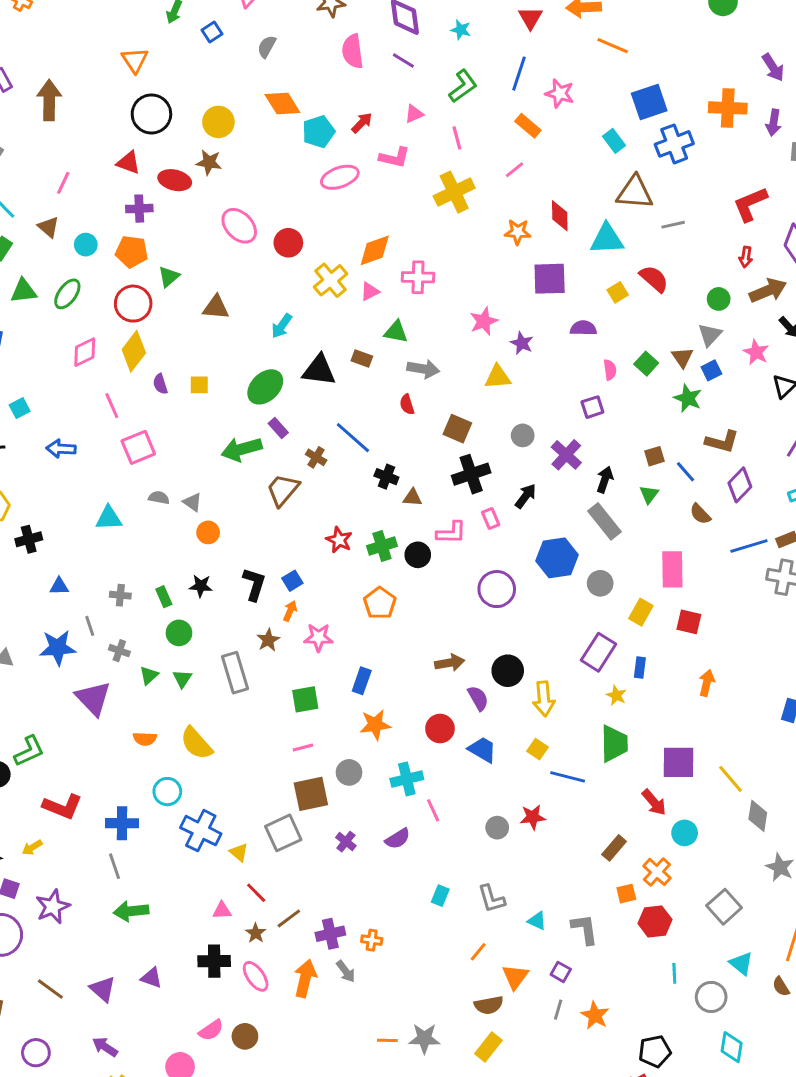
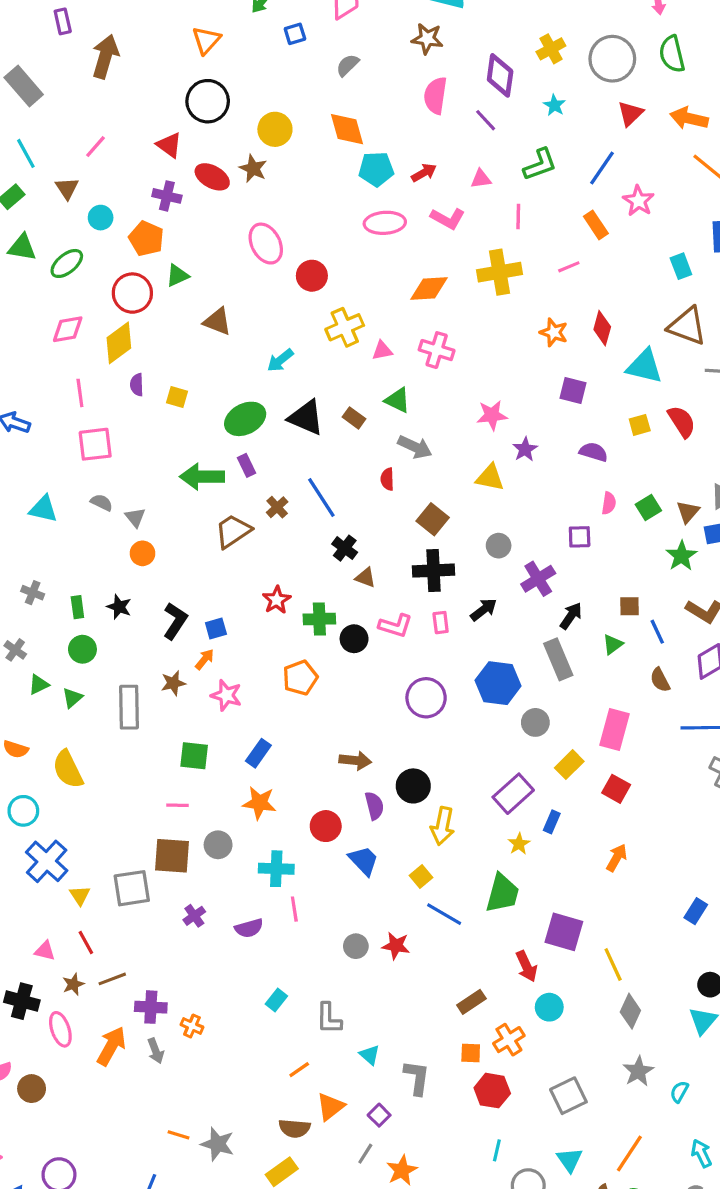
orange diamond: (375, 250) -> (429, 288), moved
purple square: (550, 279) -> (573, 390), size x0.7

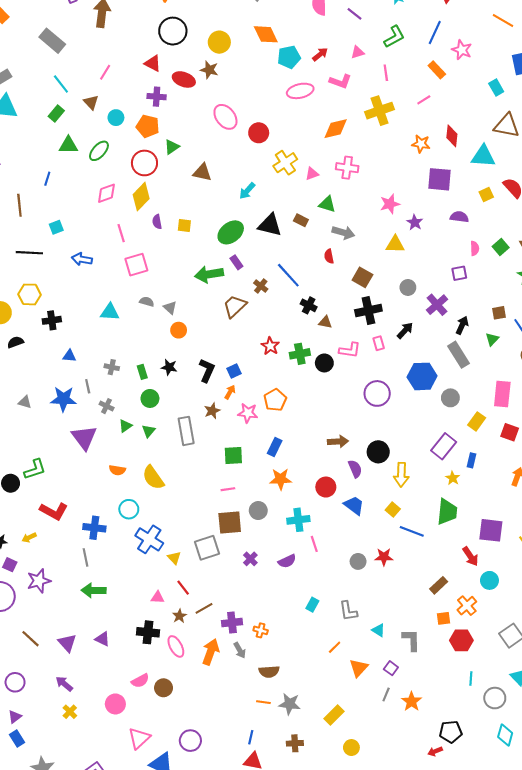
purple square: (573, 390) -> (440, 179), size x1.4
orange pentagon: (300, 678) -> (275, 400), moved
brown semicircle: (294, 1128) -> (269, 672), moved

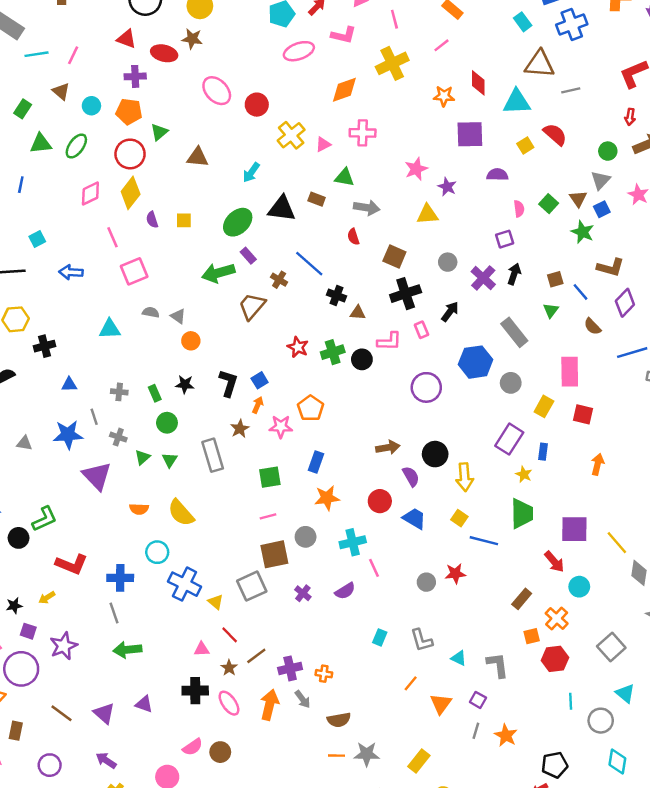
cyan line: (61, 84) -> (36, 54), moved, turned -54
black arrow: (462, 325) -> (514, 274), moved

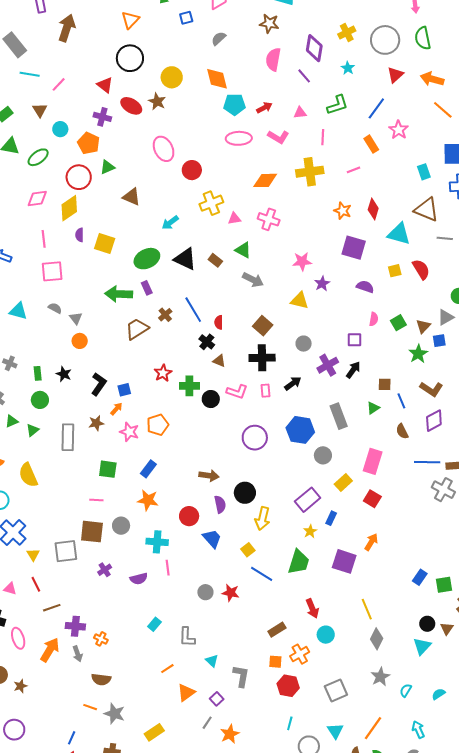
yellow square: (184, 220) -> (105, 243), size x1.5
red semicircle: (353, 237) -> (219, 322), moved
purple square: (574, 529) -> (344, 561), moved
brown star: (229, 668) -> (20, 686), moved

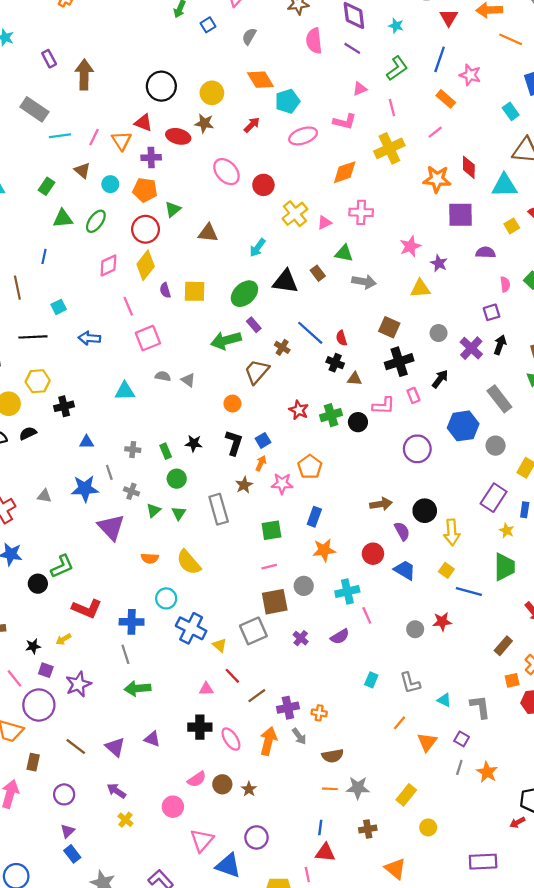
orange triangle: (130, 20) -> (122, 141), moved
red arrow: (264, 108) -> (252, 125), moved
orange star: (343, 211) -> (437, 179), size x1.4
brown rectangle: (215, 260) -> (318, 273), turned 32
orange circle: (80, 341) -> (232, 404), moved

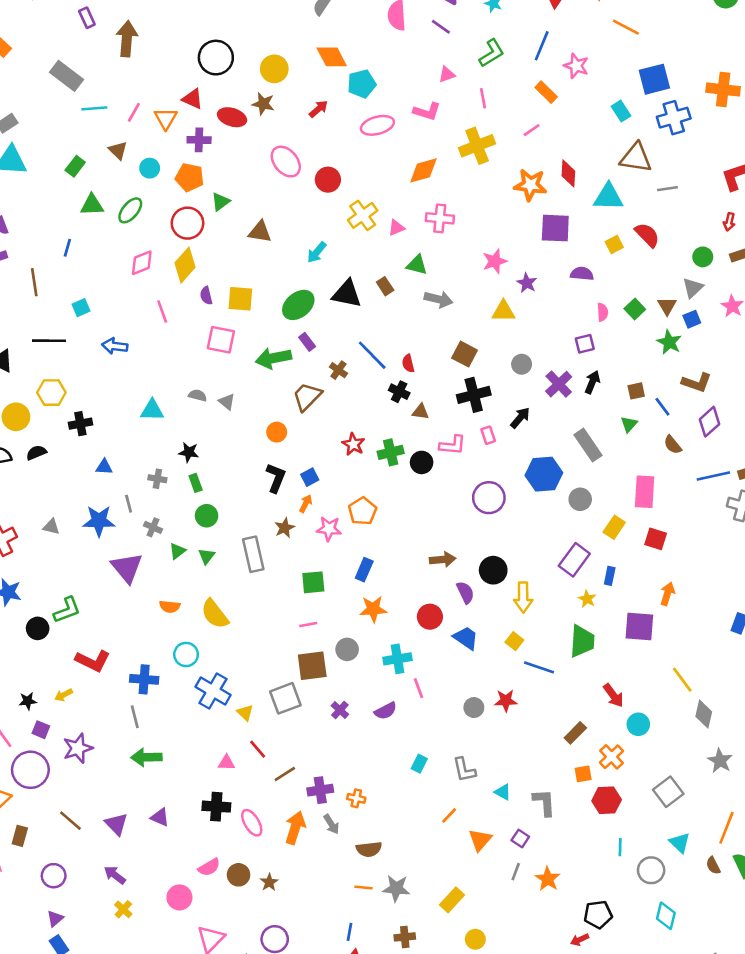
pink square: (148, 338) -> (221, 340), moved, turned 30
black star: (194, 443) -> (189, 452), moved

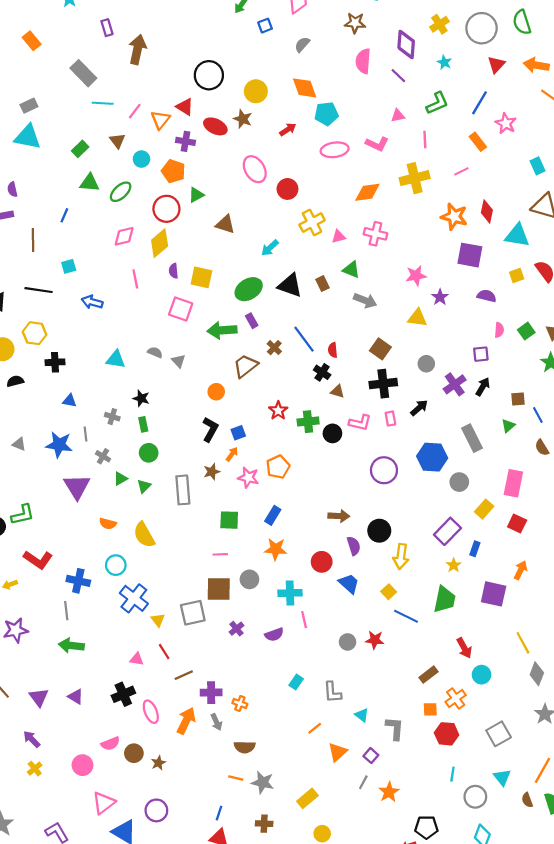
black cross: (216, 807) -> (123, 694), turned -35

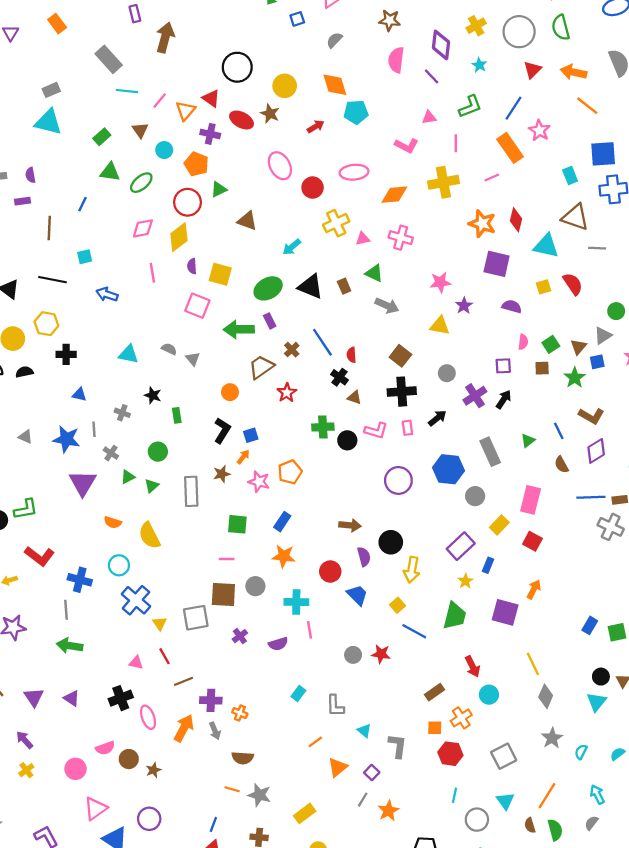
orange rectangle: (478, 142) -> (510, 148), size x1.5
pink ellipse: (335, 150) -> (354, 172), moved
brown square: (518, 399) -> (542, 368), moved
red star: (278, 411) -> (287, 393), moved
green rectangle: (143, 424) -> (177, 415), moved

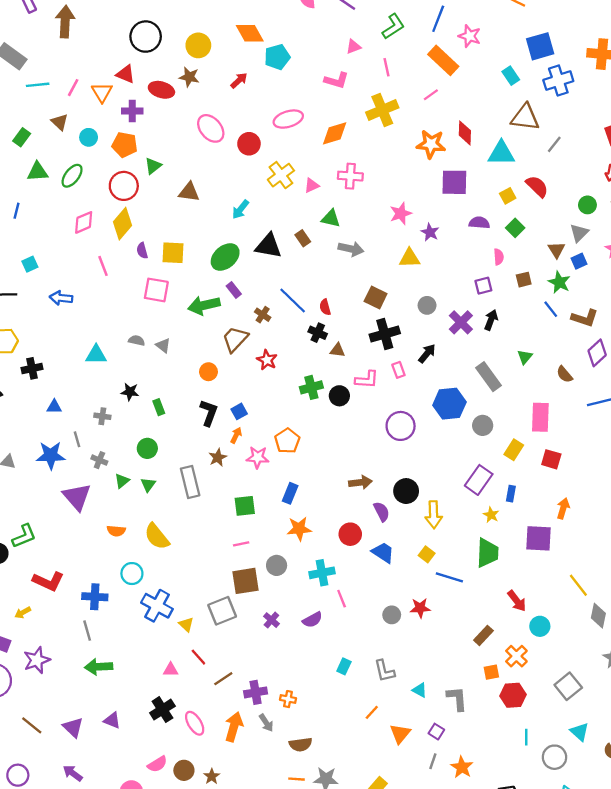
gray line: (597, 248) -> (554, 144), turned -42
green square: (551, 344) -> (515, 228), moved
blue line: (559, 431) -> (551, 309), moved

